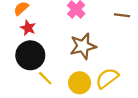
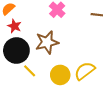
brown star: (83, 46) -> (47, 42), moved

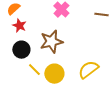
black circle: (16, 50) -> (21, 50), size x0.7
yellow circle: (60, 75) -> (54, 74), moved

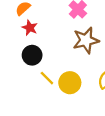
brown star: (51, 42) -> (86, 40), moved

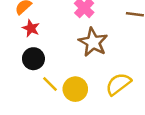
brown star: (86, 40) -> (93, 42), turned -30

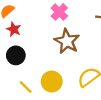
yellow line: (50, 84) -> (26, 87), moved

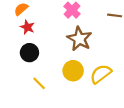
yellow circle: (52, 81) -> (73, 71), moved

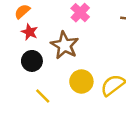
brown star: (79, 39) -> (65, 45), moved

